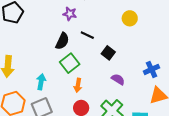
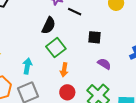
black line: (87, 35) -> (75, 12), moved
black square: (108, 53) -> (95, 37), turned -32

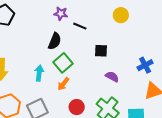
cyan arrow: (27, 66) -> (39, 73), moved
orange arrow: (64, 70) -> (63, 84), moved, turned 32

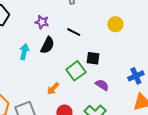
purple star: (61, 14) -> (42, 22), moved
green square: (63, 63) -> (76, 71), moved
cyan arrow: (39, 73) -> (24, 52), moved

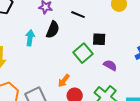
orange arrow: (53, 89) -> (64, 81), moved

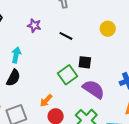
black semicircle: (53, 30) -> (13, 78), moved
purple semicircle: (110, 65) -> (94, 89), size x1.6

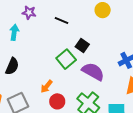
cyan arrow: (16, 55) -> (14, 32), moved
black square: (85, 62) -> (82, 45), turned 32

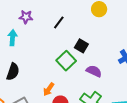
black line: (61, 20) -> (59, 22), turned -72
purple semicircle: (93, 71) -> (94, 71), size x0.7

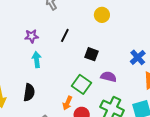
cyan arrow: (13, 38) -> (37, 60), moved
green square: (66, 61) -> (81, 84), moved

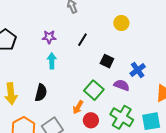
blue cross: (138, 57) -> (138, 70), moved

